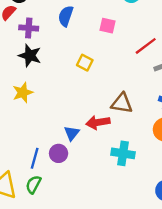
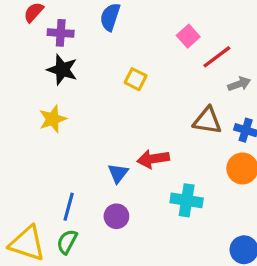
pink square: (107, 26) -> (188, 36), moved, turned 35
brown triangle: (122, 103) -> (207, 121), moved
purple circle: (59, 153) -> (116, 216), moved

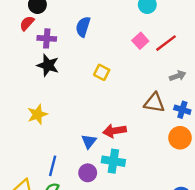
red line: (217, 57) -> (166, 43), moved
yellow star: (53, 119) -> (37, 114), moved
cyan cross: (187, 200) -> (113, 161), moved

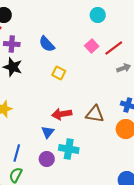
blue semicircle: (83, 27) -> (47, 44), moved, turned -60
gray arrow: (178, 76) -> (124, 68), moved
brown triangle: (154, 103) -> (95, 114), moved
red arrow: (115, 131) -> (62, 114), moved

